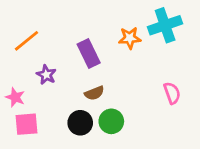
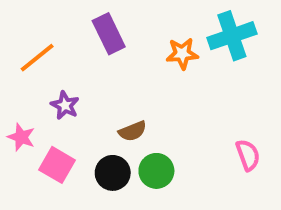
purple rectangle: (89, 54) -> (109, 34), moved
pink semicircle: (172, 93) -> (248, 155), moved
pink square: (27, 124) -> (57, 165), moved, turned 35

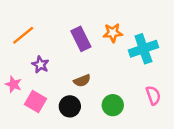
purple rectangle: (109, 34) -> (81, 39), moved
cyan cross: (232, 36) -> (143, 49), moved
green circle: (156, 171) -> (113, 105), moved

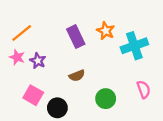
orange star: (113, 33) -> (106, 31), turned 30
pink star: (13, 84) -> (17, 57), moved
black circle: (70, 106) -> (57, 108), moved

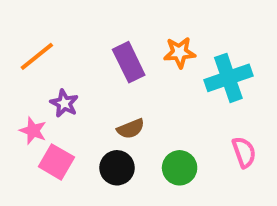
orange star: (106, 31) -> (180, 52), turned -30
pink star: (17, 57) -> (33, 131), moved
black circle: (57, 108) -> (117, 168), moved

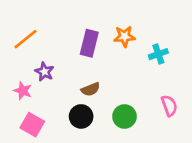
purple rectangle: (129, 62) -> (89, 43), turned 40
cyan cross: (228, 78) -> (158, 54), size x0.6
pink square: (56, 162) -> (32, 125), moved

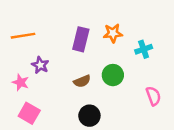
orange line: (25, 39) -> (23, 36), turned 30
black circle: (81, 116) -> (89, 116), moved
green circle: (124, 116) -> (113, 75), moved

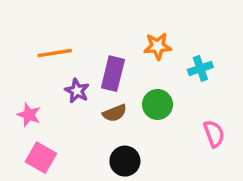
orange line: (23, 36) -> (55, 53), moved
purple rectangle: (81, 39) -> (113, 74), moved
purple star: (40, 65) -> (77, 91), moved

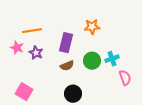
cyan cross: (200, 68) -> (112, 59), moved
purple star: (77, 91) -> (36, 53), moved
pink star: (29, 115) -> (17, 48), moved

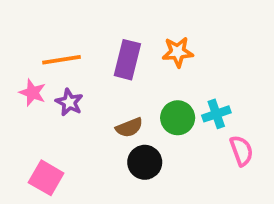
purple rectangle: (66, 43) -> (127, 60), moved
black circle: (73, 94) -> (145, 162), moved

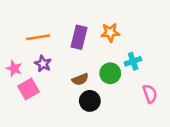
pink star: (32, 93) -> (14, 68), moved
cyan cross: (216, 114) -> (133, 61), moved
pink square: (46, 178) -> (29, 89), moved, turned 30

